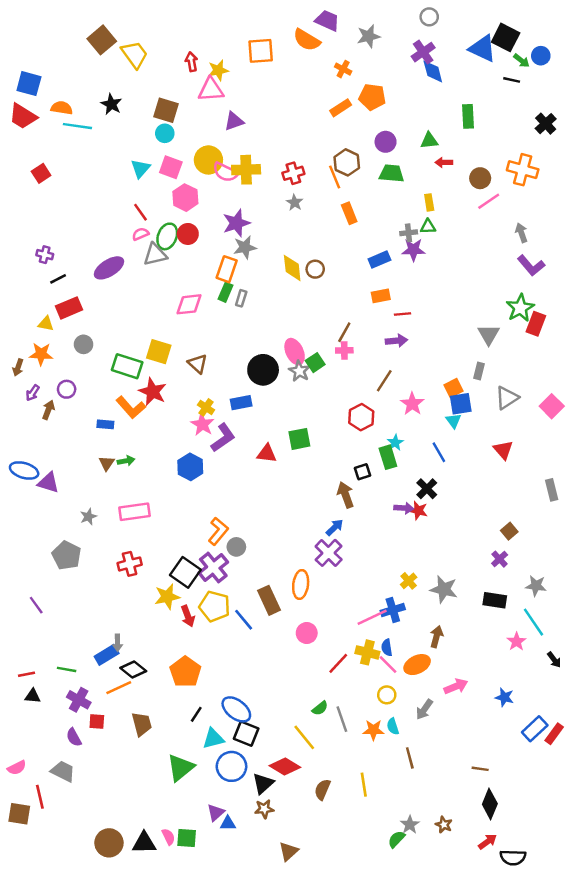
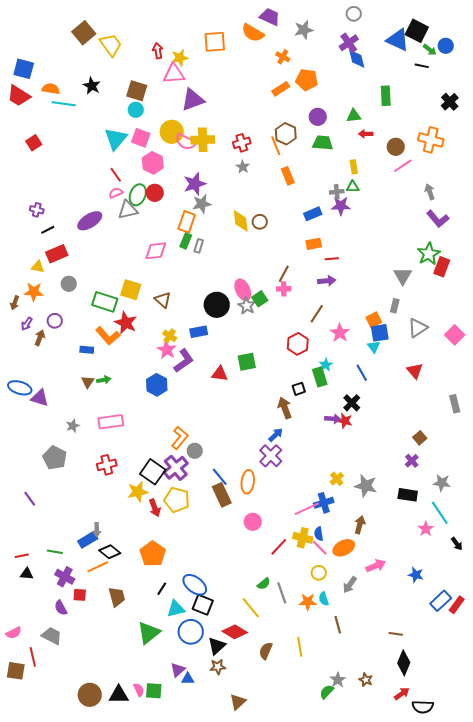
purple triangle: (234, 121) -> (193, 100), size x1.4
cyan triangle: (141, 168) -> (116, 139), size x1.4
blue line: (244, 620) -> (220, 477), moved

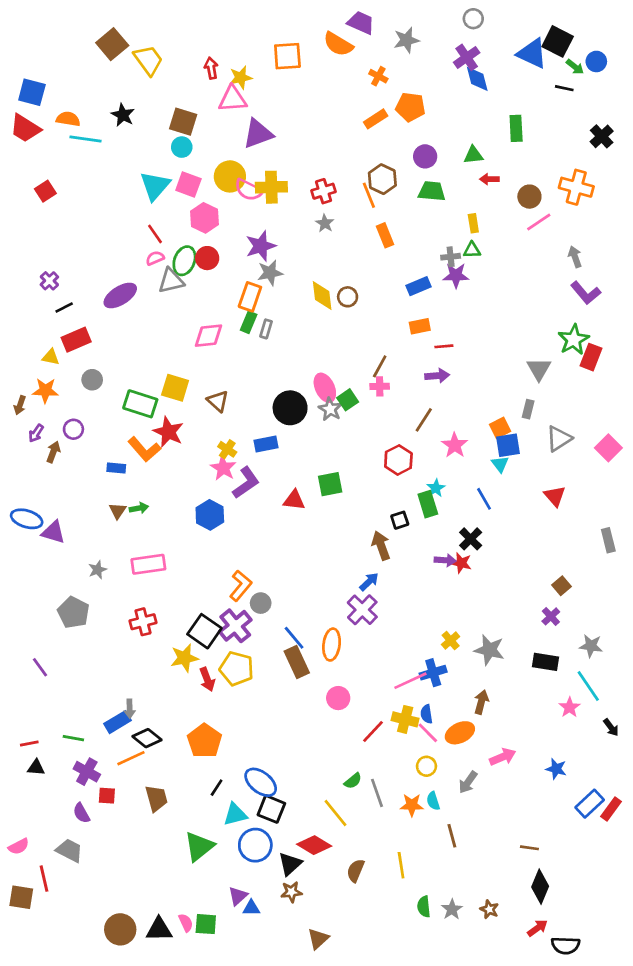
purple cross: (37, 210) -> (49, 281), turned 32
green semicircle: (327, 692) -> (424, 907), moved, turned -49

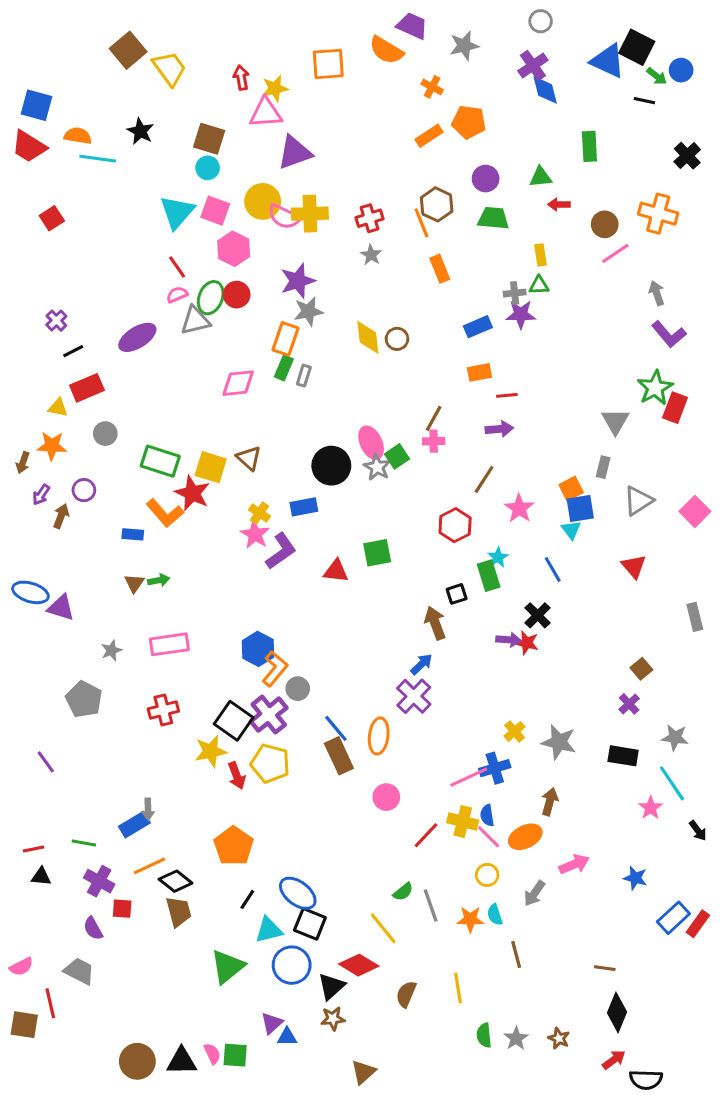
yellow square: (175, 388) -> (211, 467), moved
blue hexagon: (210, 515) -> (258, 649), moved
black diamond: (147, 738) -> (176, 881), moved

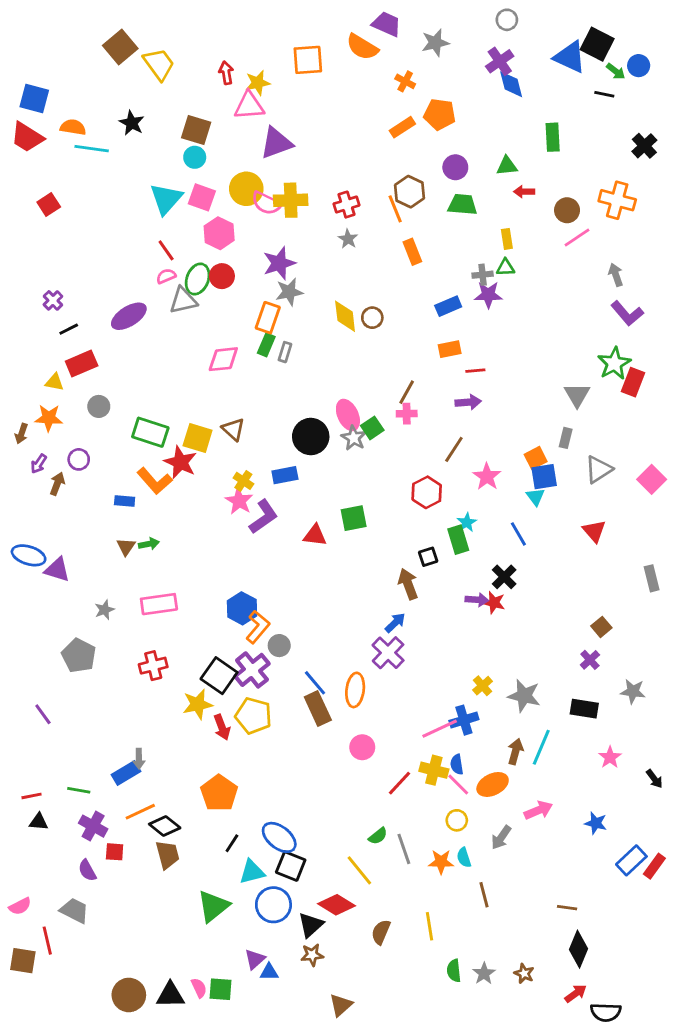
cyan line: (672, 783) -> (541, 747), moved, turned 57

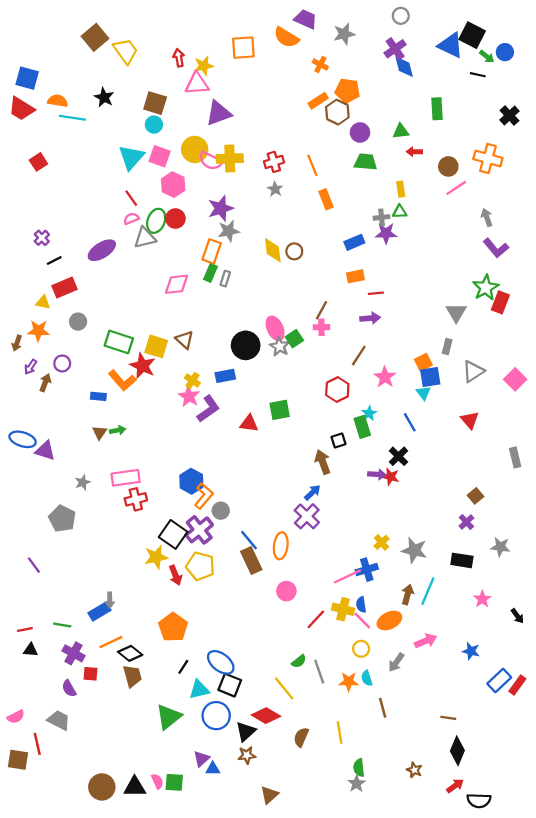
brown hexagon: (410, 192) -> (337, 112), moved
red cross: (153, 666) -> (136, 499), moved
gray star: (484, 974) -> (357, 784), moved

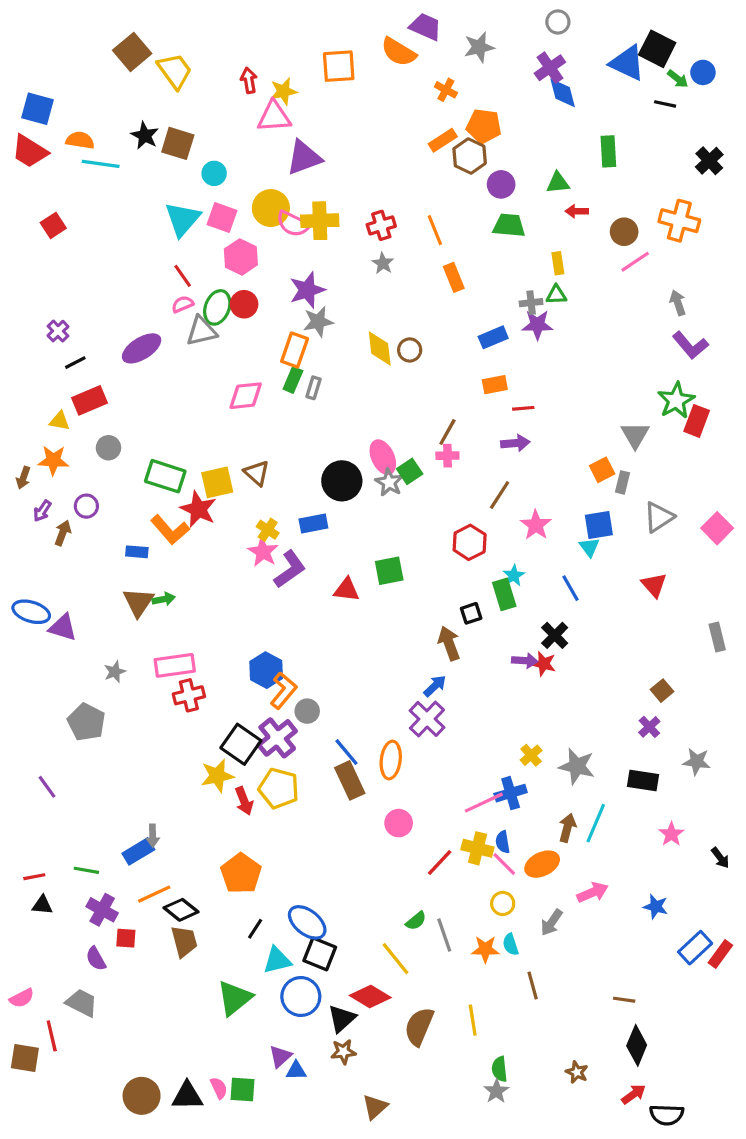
brown square: (155, 103) -> (178, 143), moved
yellow square: (156, 346) -> (217, 482), turned -30
orange square: (423, 362) -> (602, 470), moved
brown triangle: (100, 433) -> (138, 602), size x1.5
brown semicircle: (301, 737) -> (419, 1026), size x1.4

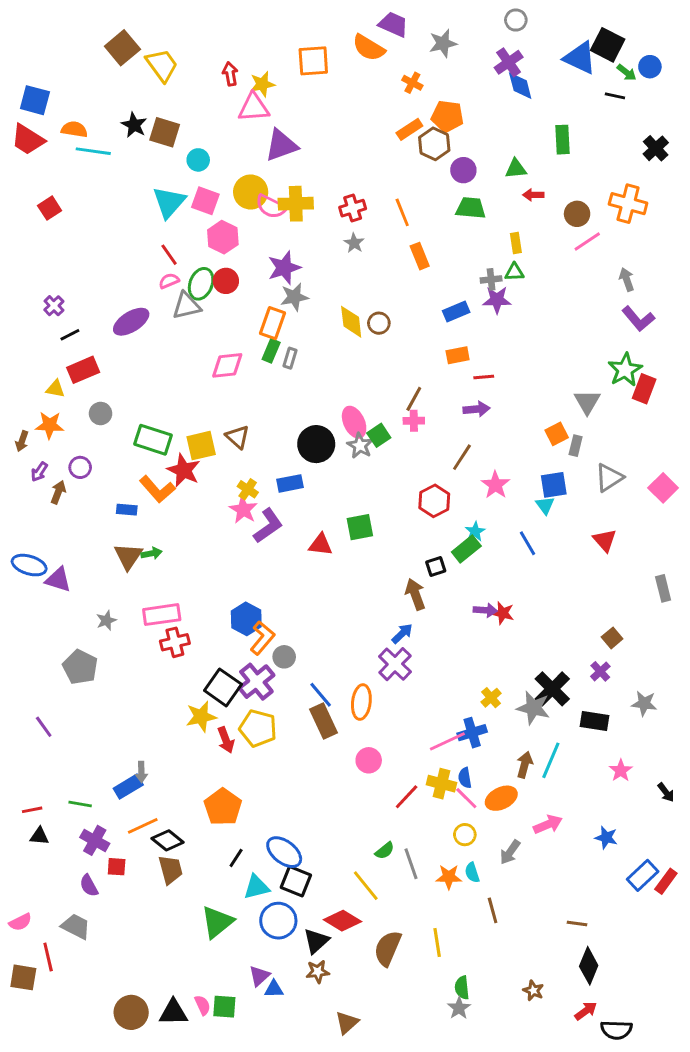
green rectangle: (504, 594) -> (466, 549), turned 68
black cross: (555, 635) -> (552, 689), moved, size x1.4

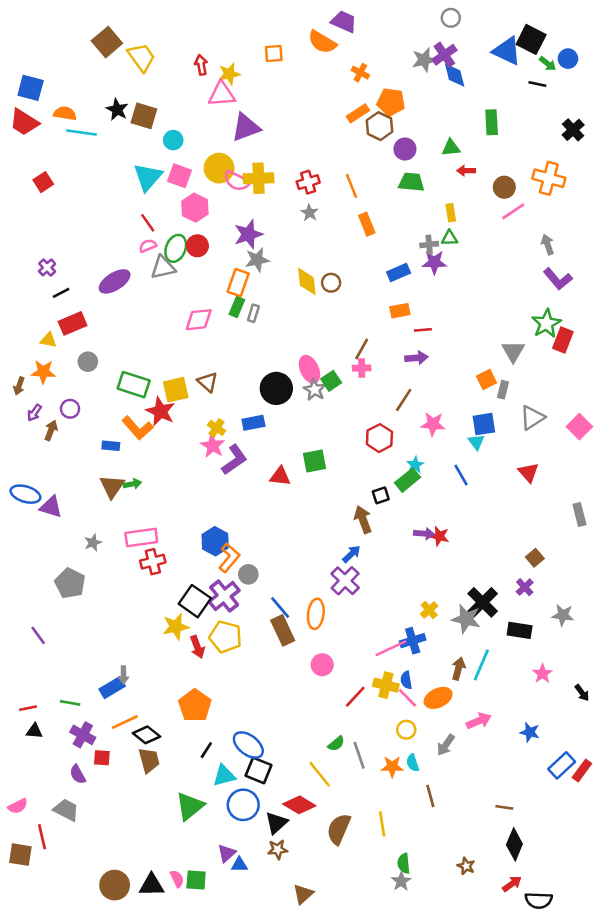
gray star: (443, 43) -> (424, 60), moved
orange square: (313, 61) -> (274, 53), size x0.7
pink star: (495, 485) -> (433, 424), turned -30

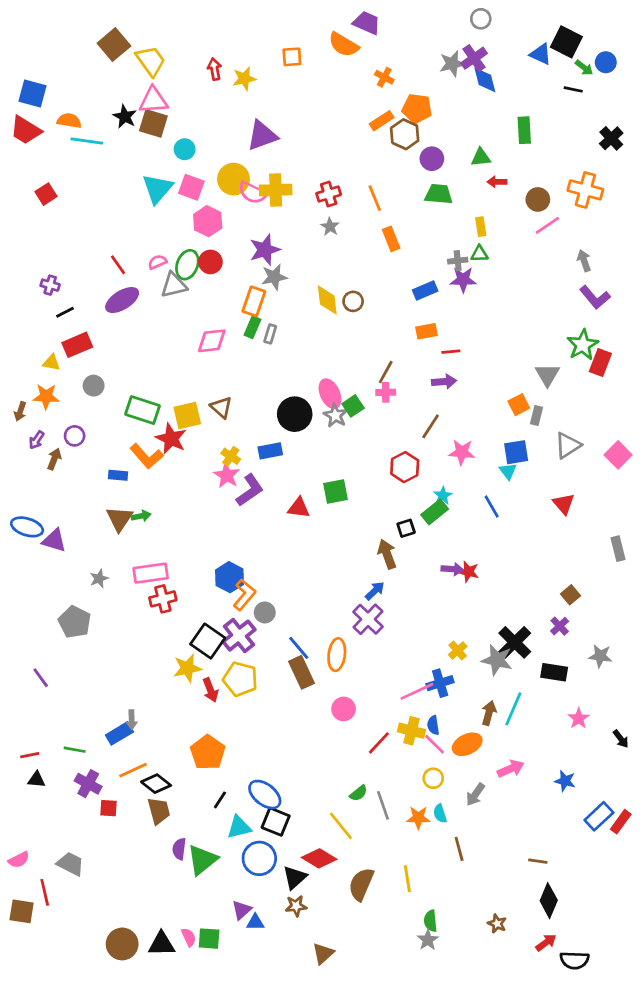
blue triangle: (507, 51) -> (541, 54), size x0.7
pink triangle: (222, 94) -> (153, 100), moved
red line: (148, 223) -> (118, 265), moved
purple cross: (47, 267) -> (50, 285), turned -30
purple semicircle: (78, 774) -> (179, 849), moved, turned 36

